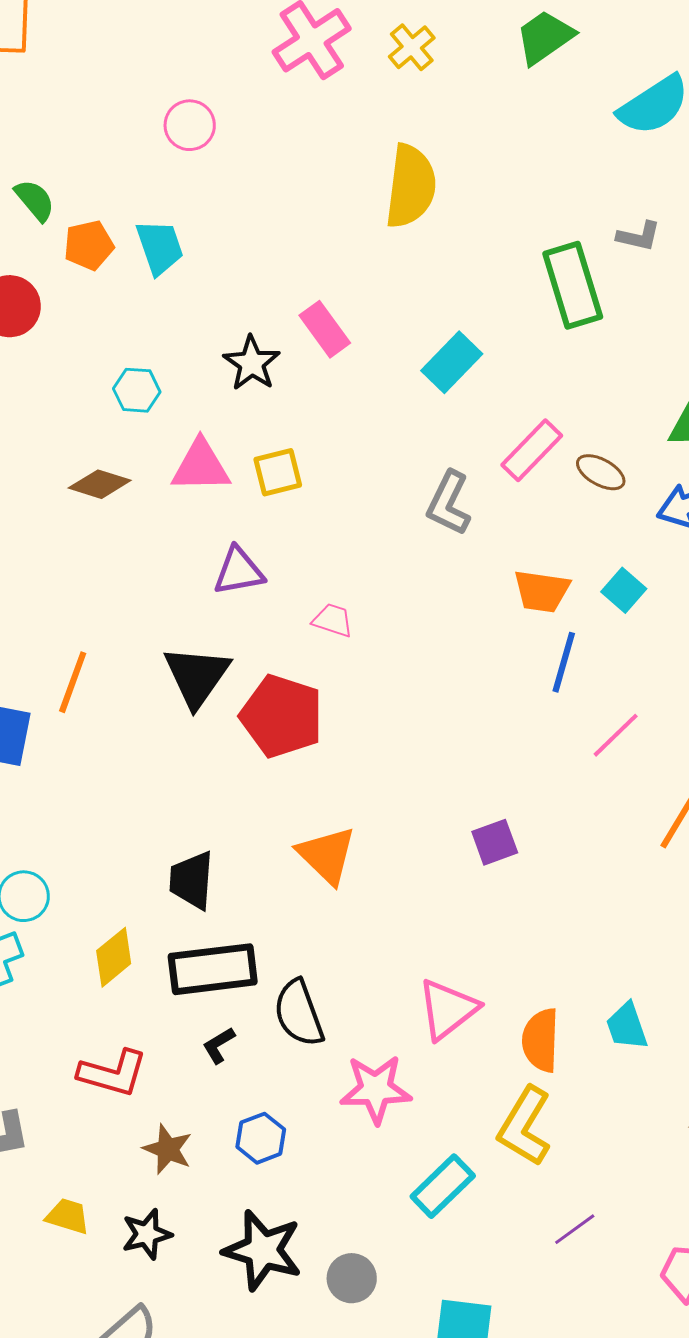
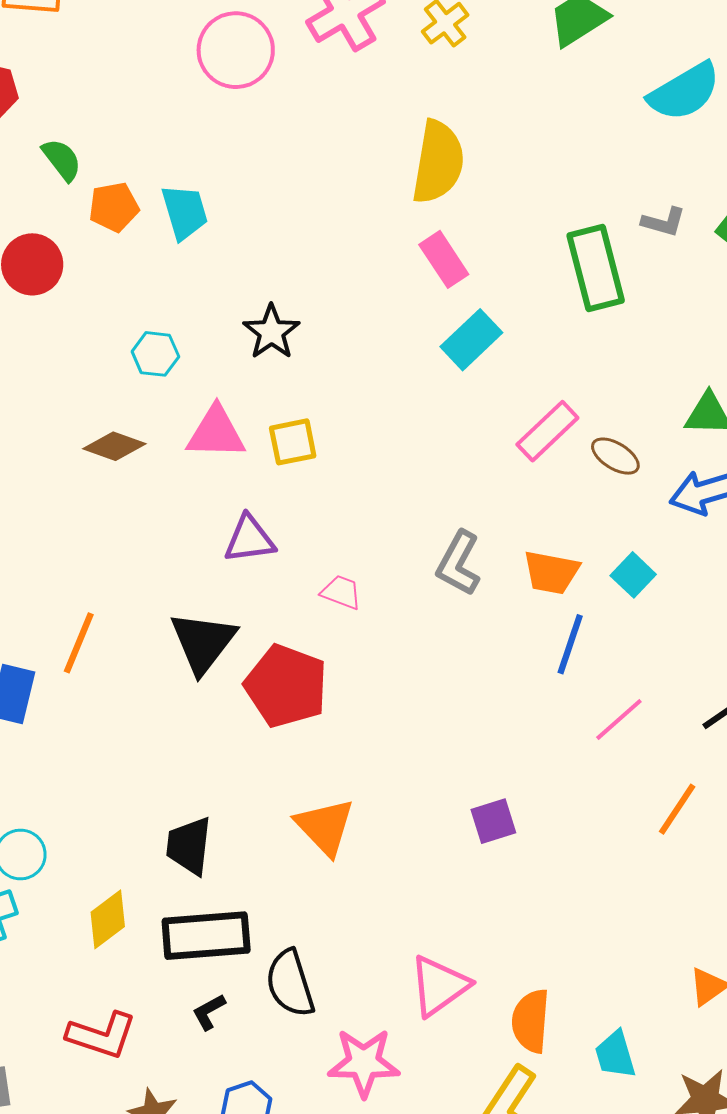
pink circle: (190, 125) -> (236, 50), moved, size x1.5
pink rectangle: (325, 329) -> (444, 259), moved
gray L-shape: (449, 503) -> (459, 563), moved
cyan trapezoid: (627, 1026) -> (615, 1055), moved

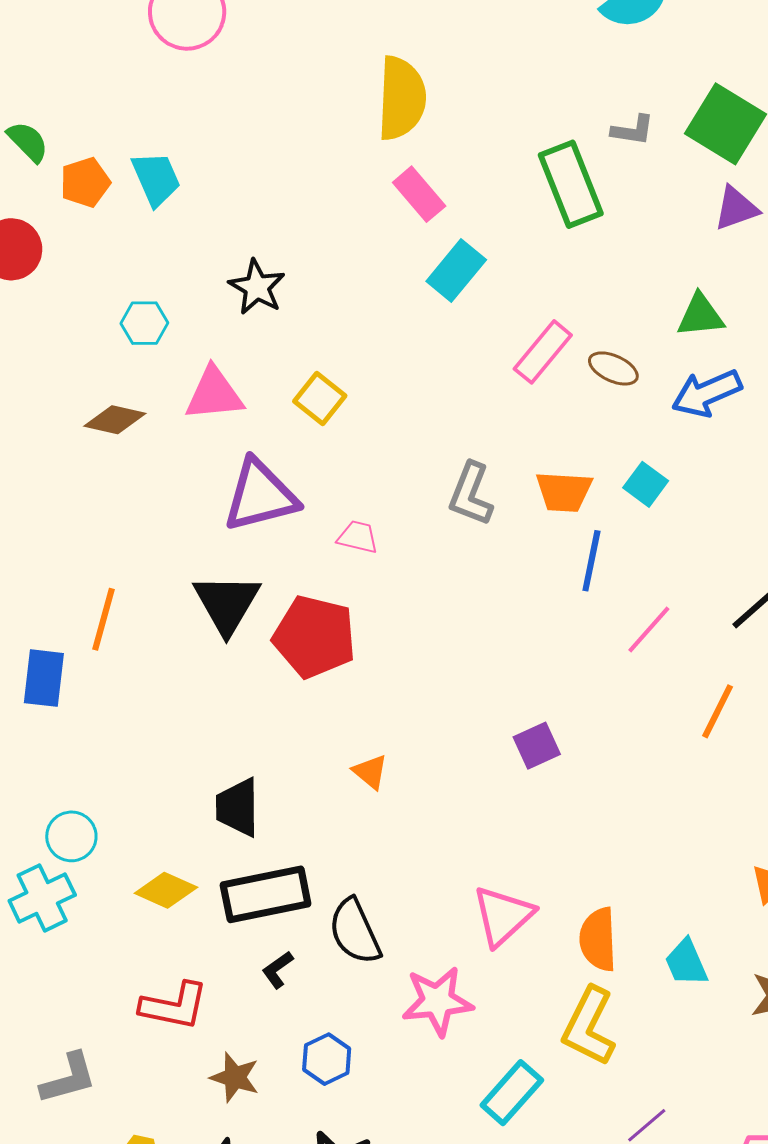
yellow square: (293, 442) -> (320, 399), moved, turned -33
purple triangle: (249, 539) -> (260, 496), size x1.5
orange triangle: (325, 827) -> (370, 772), size x0.6
yellow diamond: (108, 919) -> (166, 890), turned 68

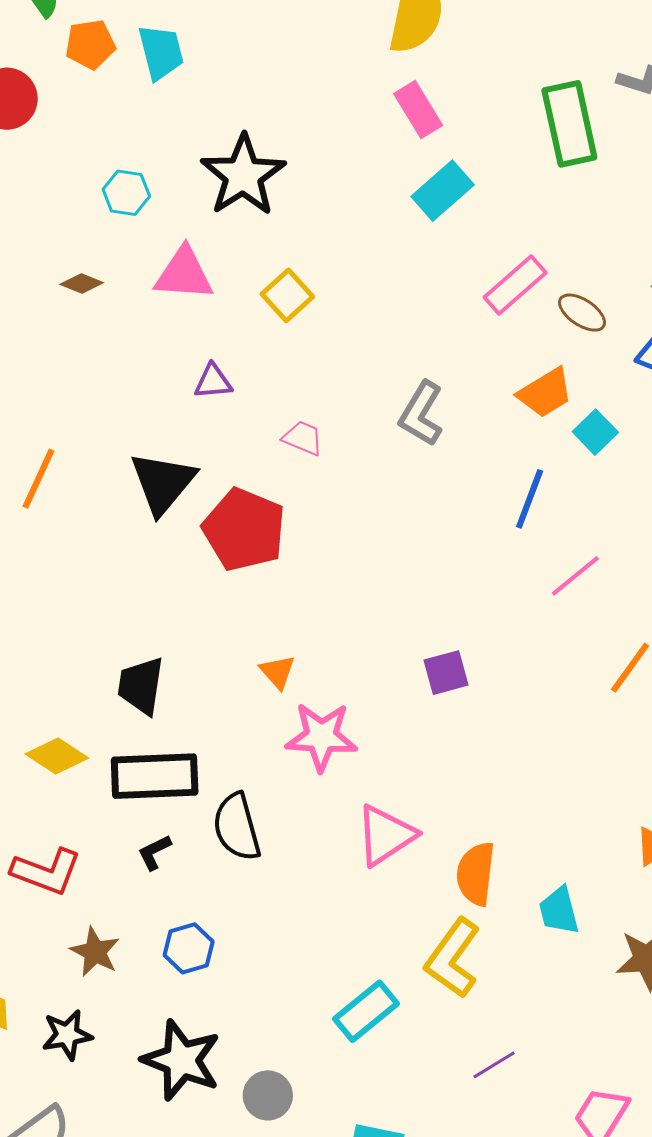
black star: (257, 287) -> (243, 175), size x1.5
brown diamond: (115, 420) -> (82, 283), size x0.7
orange trapezoid: (564, 492) -> (545, 393), moved, turned -44
purple triangle: (260, 496) -> (213, 382), size x0.5
pink star: (437, 1001) -> (321, 737), moved

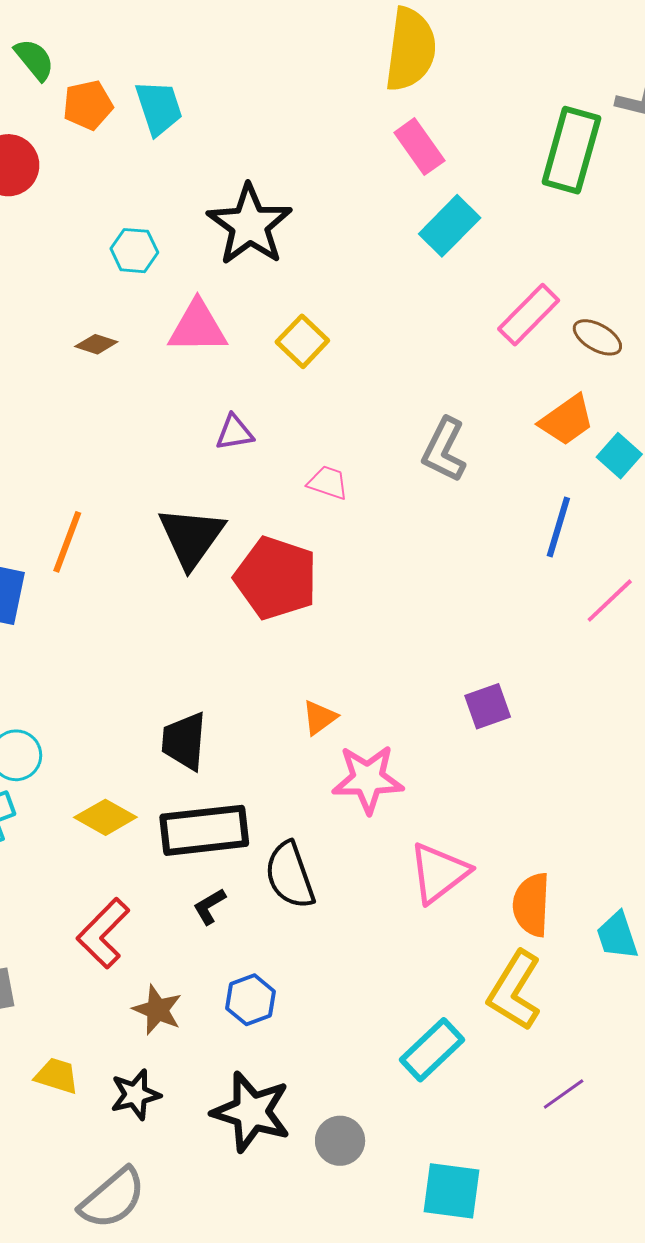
green rectangle: (569, 124) -> (571, 150), turned 32
orange triangle: (278, 672) -> (319, 718), turned 39
red L-shape: (46, 872) -> (103, 933), turned 118

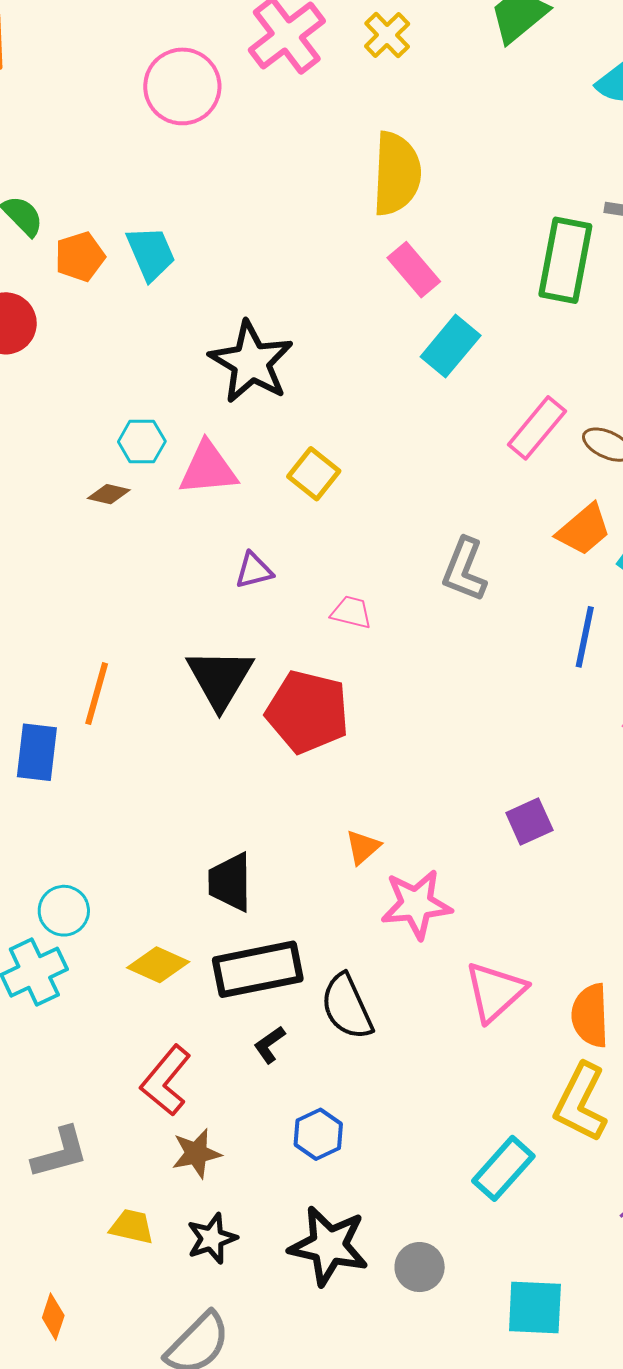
cyan hexagon: (134, 251) -> (142, 442), moved
brown star: (157, 1010) -> (196, 1153), moved, turned -30

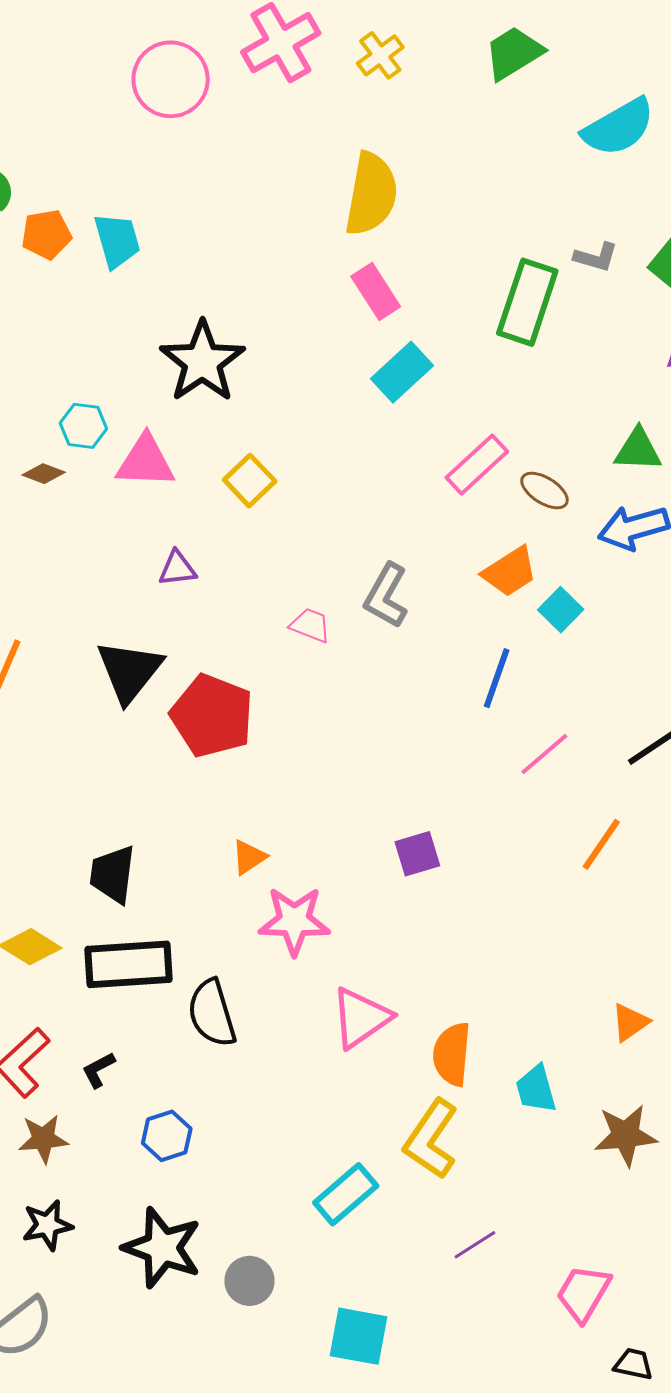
pink trapezoid: (351, 612) -> (310, 625), moved
black L-shape: (269, 1045) -> (98, 1070), moved

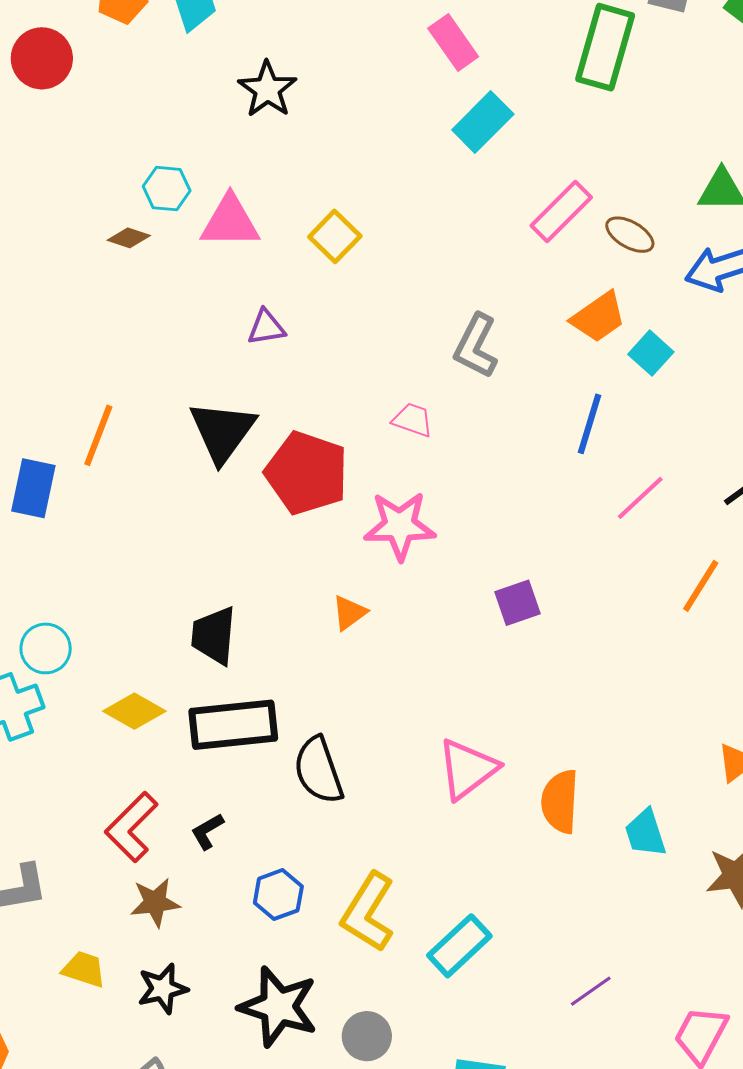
black star: (202, 362) -> (267, 89), moved, size x0.7
pink trapezoid: (310, 625) -> (413, 420), moved
pink star: (294, 921) -> (400, 526), moved
yellow L-shape: (431, 1139) -> (368, 912), moved

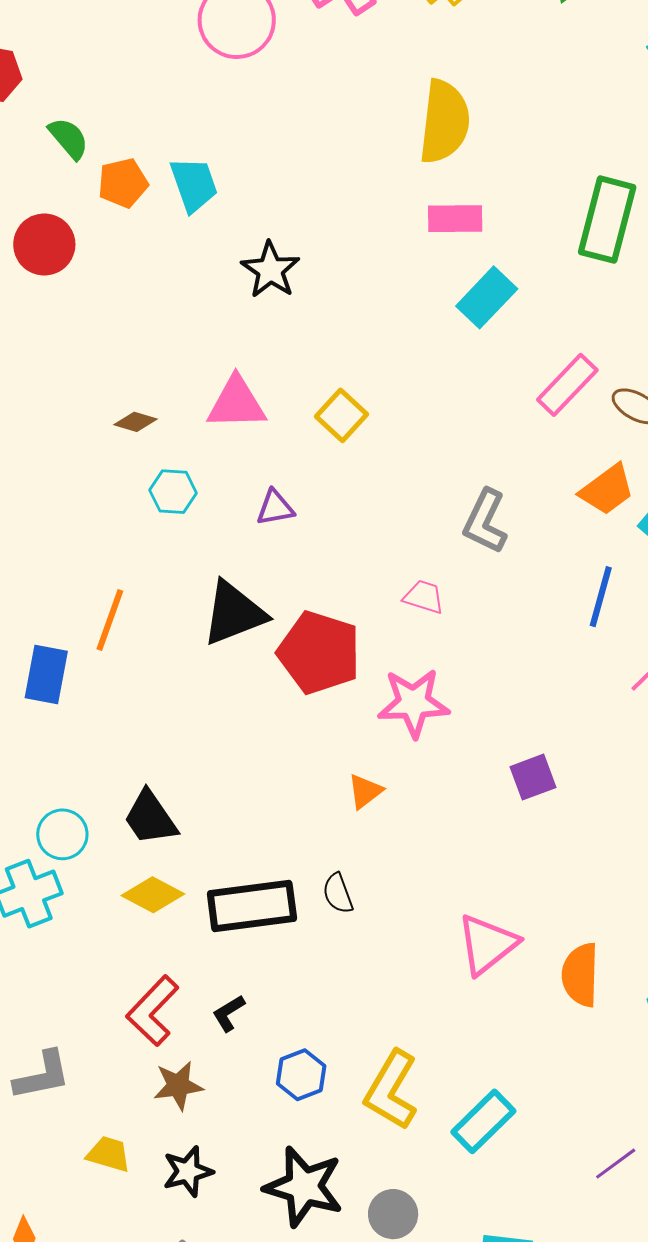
pink rectangle: (453, 43) -> (455, 219), turned -54
cyan hexagon: (167, 189) -> (173, 492), moved
black triangle: (222, 432) -> (234, 613), turned 34
black trapezoid: (214, 635) -> (150, 818), moved, turned -38
black semicircle: (318, 770) -> (338, 893), moved, size x0.6

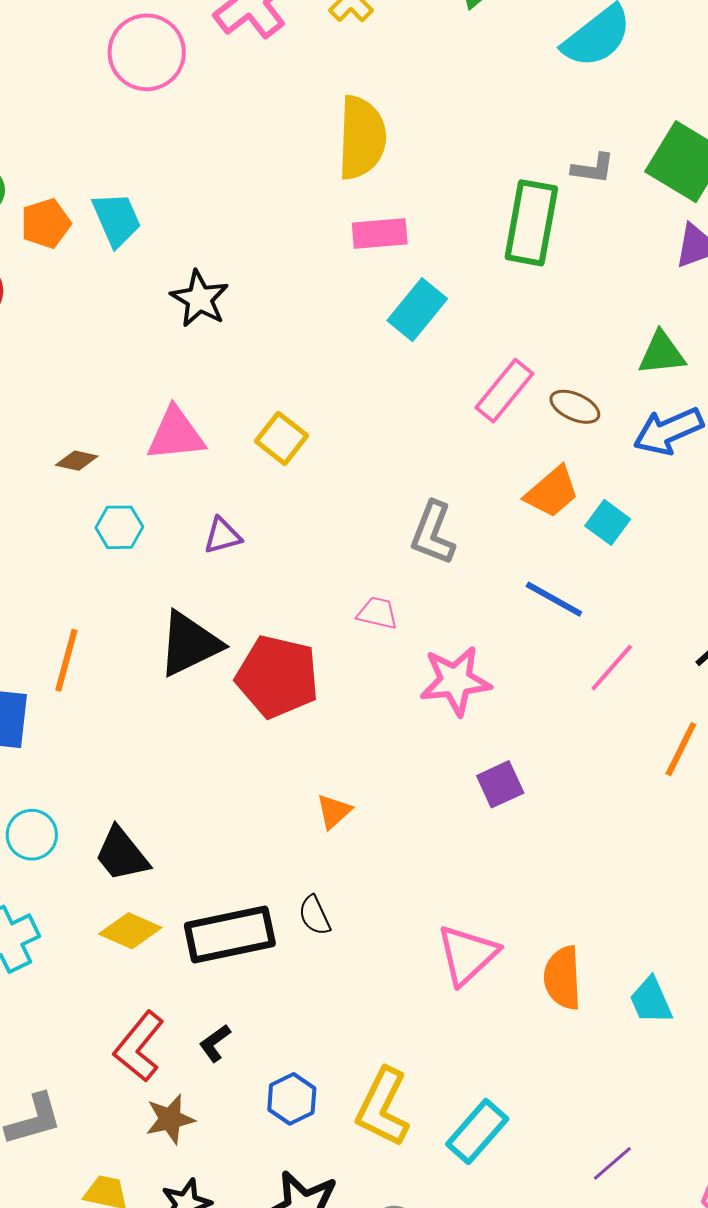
blue line: (601, 597) -> (554, 599), turned -72
pink star: (413, 703) -> (455, 681), moved
cyan circle: (62, 834) -> (32, 835), moved

